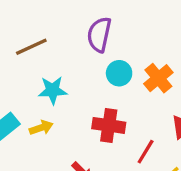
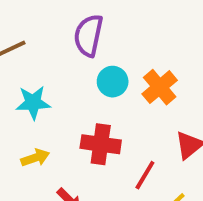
yellow arrow: (41, 128) -> (35, 158), moved

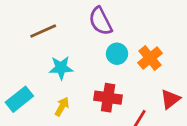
purple semicircle: (88, 35) -> (100, 21), turned -40
yellow arrow: (35, 158) -> (62, 107), turned -42

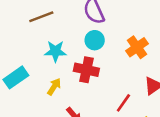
cyan circle: (117, 54) -> (95, 40), moved
red cross: (108, 98) -> (86, 70), moved

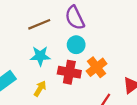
brown line: (41, 17) -> (39, 24), moved
orange cross: (137, 47) -> (97, 67), moved

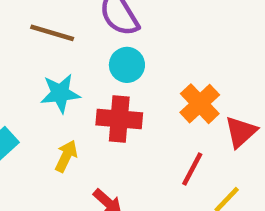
brown line: (39, 24) -> (52, 33), turned 45
orange cross: (97, 67) -> (200, 104), moved

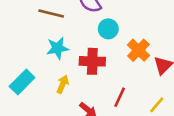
cyan circle: (127, 65) -> (108, 29), moved
red line: (192, 169) -> (120, 97), moved

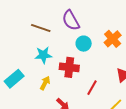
orange cross: (138, 50) -> (113, 39), moved
red line: (120, 97) -> (92, 88), moved

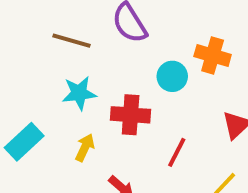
orange cross: (113, 39) -> (213, 56), turned -30
cyan circle: (84, 44) -> (172, 76), moved

